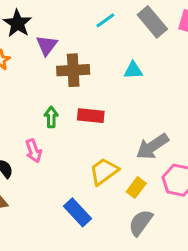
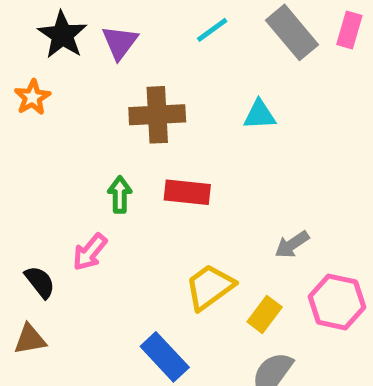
purple triangle: (47, 45) -> (120, 42), moved
gray arrow: (152, 146) -> (292, 245), size x0.6
pink arrow: (34, 151) -> (90, 252), turned 60

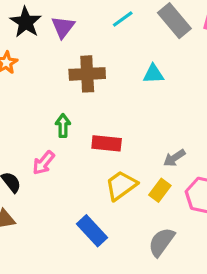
red rectangle: (187, 192) -> (107, 143), moved
yellow rectangle: (265, 314) -> (160, 190), moved

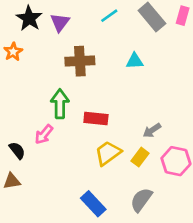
green arrow: (63, 126) -> (60, 104), size x1.5
blue rectangle: (92, 231) -> (93, 204), moved

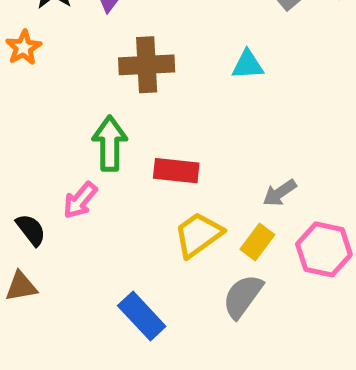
gray semicircle: (141, 200) -> (243, 296), moved
blue rectangle: (93, 204) -> (142, 316), moved

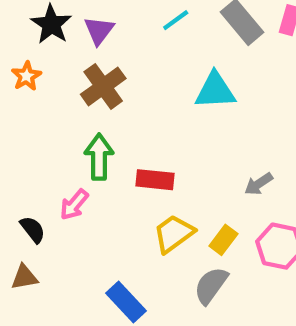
brown cross: (147, 65) -> (103, 86), moved, turned -33
cyan triangle: (248, 65) -> (215, 91), size x1.5
gray arrow: (280, 193) -> (259, 184), moved

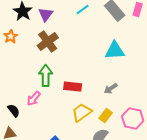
cyan triangle: (215, 91) -> (115, 51), moved
gray arrow: (259, 184) -> (111, 89), moved

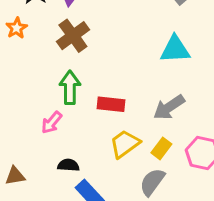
gray arrow: (111, 89) -> (169, 107), size x1.5
black semicircle: (14, 111) -> (68, 165), moved, turned -48

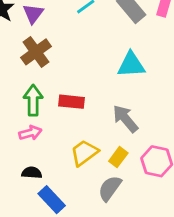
red rectangle: (111, 104) -> (71, 102), moved
gray arrow: (169, 107) -> (125, 119), turned 84
pink arrow: (52, 123) -> (30, 133), moved, turned -145

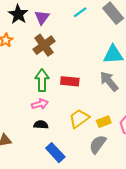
gray arrow: (125, 119) -> (109, 81), moved
yellow rectangle: (118, 157) -> (104, 122), turned 32
black semicircle: (32, 173) -> (41, 125), moved

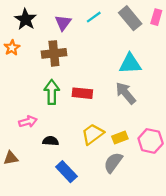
purple triangle: (42, 17) -> (63, 23), moved
brown cross: (44, 45) -> (54, 53), turned 30
pink arrow: (40, 104) -> (28, 122), moved

